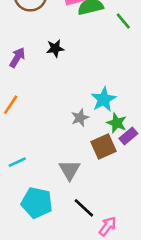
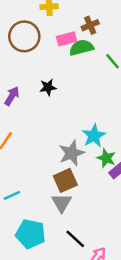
gray star: (80, 118) -> (72, 153), size x1.5
brown square: (104, 146) -> (65, 180), moved

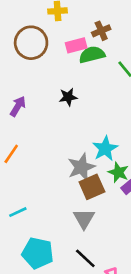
black star: (48, 87) -> (68, 97), moved
brown square: (65, 180) -> (92, 187), moved
gray triangle: (62, 203) -> (84, 219), moved

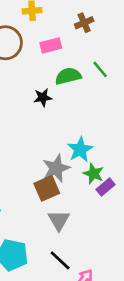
brown cross: (101, 31) -> (84, 23), moved
green semicircle: (92, 55) -> (68, 76), moved
brown square: (92, 187) -> (47, 188), moved

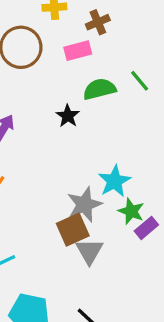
brown cross: (84, 23) -> (98, 22), moved
black star: (43, 97) -> (68, 116), turned -30
gray triangle: (59, 220) -> (89, 251), moved

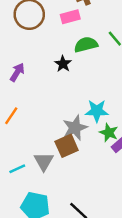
cyan star: (115, 181) -> (97, 111), turned 30
gray triangle: (89, 251) -> (44, 161), moved

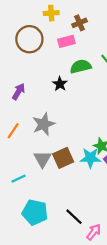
cyan star: (97, 111) -> (90, 158), moved
gray star: (75, 128) -> (44, 124), moved
gray triangle: (44, 161) -> (42, 159), moved

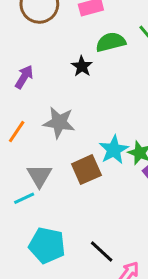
gray star: (44, 124) -> (59, 122), turned 30
cyan star: (90, 158) -> (114, 150), moved, turned -30
gray triangle: (42, 159) -> (39, 176), moved

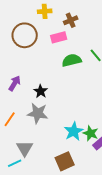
black star: (82, 66) -> (41, 91), moved
brown square: (86, 170) -> (65, 161), moved

